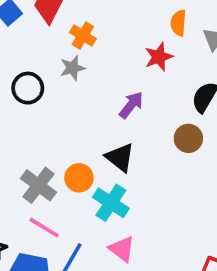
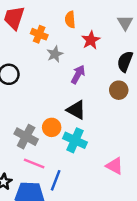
orange semicircle: (178, 23) -> (70, 20), moved
gray star: (72, 68) -> (55, 54), moved
pink triangle: (122, 249) -> (115, 166), moved

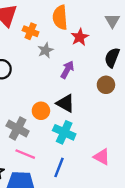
orange semicircle: (70, 20) -> (60, 17), size x1.5
orange circle: (52, 127) -> (41, 111), moved
blue line: (56, 180) -> (59, 167), moved

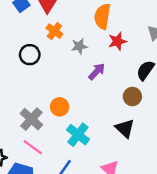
orange cross: (31, 31) -> (54, 31), moved
black triangle: (65, 103) -> (125, 128), moved

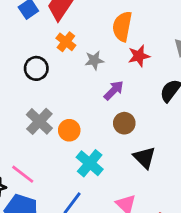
brown circle: (132, 97) -> (124, 123), moved
gray cross: (31, 119) -> (39, 121), moved
pink line: (33, 147) -> (23, 174), moved

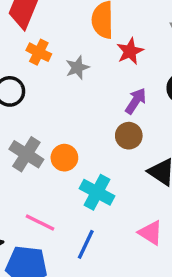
purple arrow: (114, 90) -> (136, 101), moved
pink line: (23, 174) -> (40, 222), moved

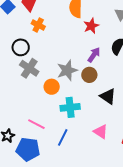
gray star: (77, 68) -> (67, 70), moved, size x1.5
gray cross: (26, 154) -> (29, 68), moved
cyan cross: (97, 192) -> (70, 107), turned -36

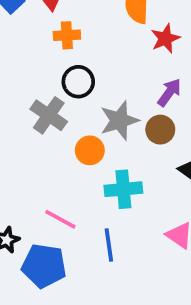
orange cross: (38, 25) -> (67, 35), turned -32
black circle: (21, 47) -> (78, 82), moved
blue line: (63, 137) -> (109, 245), turned -36

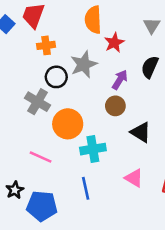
gray star: (119, 120) -> (84, 64), moved
orange circle: (90, 150) -> (68, 124), size x1.5
pink line: (60, 219) -> (41, 157), moved

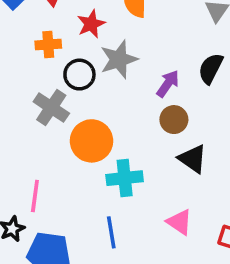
red star: (114, 43) -> (91, 24), moved
orange cross: (46, 45) -> (48, 45), moved
brown circle: (115, 106) -> (174, 120), moved
pink line: (41, 157) -> (35, 196), moved, turned 70

